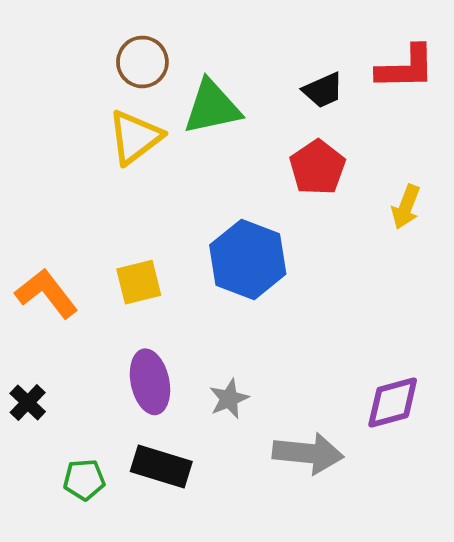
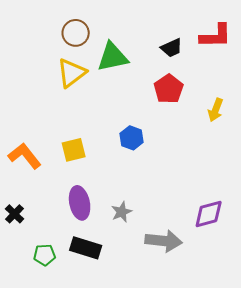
blue hexagon: (248, 260) -> (132, 138), size x0.6

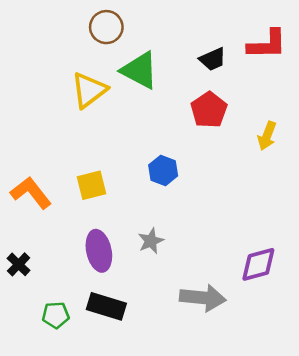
brown circle: (76, 33) -> (106, 27), moved
green triangle: (113, 57) -> (140, 70), turned 40
gray star: (122, 212) -> (151, 241), moved

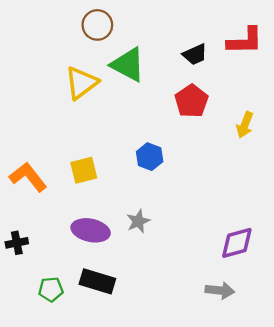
purple ellipse: (99, 251) -> (91, 230), turned -66
black cross: (19, 264) -> (17, 243), turned 35
gray arrow: (203, 298) -> (220, 290), moved, size x0.7

